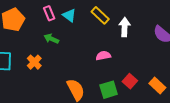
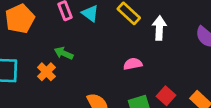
green arrow: (51, 39) -> (64, 53), moved

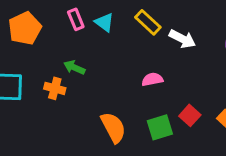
white arrow: (159, 28) -> (182, 39), turned 115
orange cross: (46, 72) -> (55, 88), turned -30

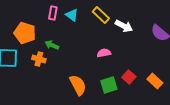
pink rectangle: (76, 19) -> (53, 13), turned 32
orange pentagon: (25, 28) -> (25, 33), moved, turned -30

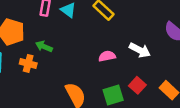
white arrow: (124, 26) -> (140, 50), moved

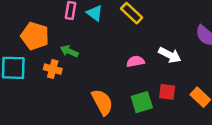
red square: (137, 85) -> (167, 92), turned -35

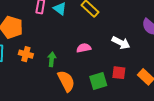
green arrow: (69, 51) -> (52, 59), moved, turned 72
pink semicircle: (135, 61) -> (84, 48), moved

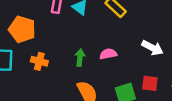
green arrow: (52, 59) -> (80, 58), moved

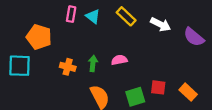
white arrow: (152, 48) -> (161, 24), moved
orange cross: (39, 61) -> (68, 67), moved

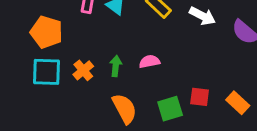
cyan square: (19, 66) -> (47, 72), moved
orange cross: (68, 67) -> (83, 70), turned 35

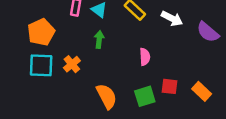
orange pentagon: (47, 32) -> (41, 32), turned 30
pink semicircle: (149, 62) -> (145, 57), moved, turned 98
green arrow: (116, 66) -> (99, 39), moved

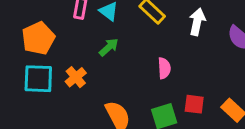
white arrow: (172, 18) -> (197, 22), turned -105
green arrow: (99, 39) -> (109, 47), turned 42

